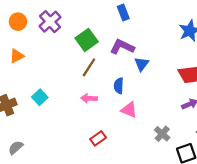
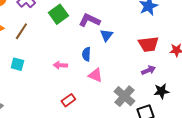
brown line: (89, 67) -> (21, 31), moved
cyan square: (40, 97) -> (17, 64), turned -32
gray cross: (162, 134) -> (124, 96), size x1.5

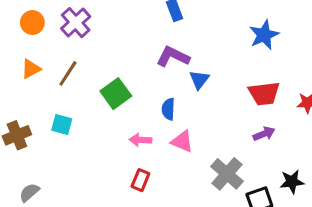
green square: (58, 14) -> (116, 94), moved
pink arrow: (60, 65) -> (140, 140), moved
black star: (161, 91) -> (292, 182), moved
red rectangle: (68, 100) -> (140, 180), turned -32

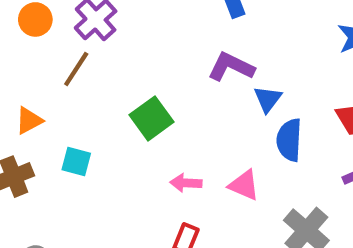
orange triangle: (31, 69) -> (29, 121), moved
brown line: (68, 73) -> (76, 69), moved
blue semicircle: (168, 109) -> (289, 140), moved, size x1.4

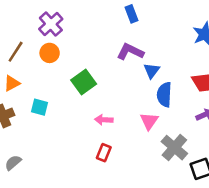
orange circle: (35, 19) -> (50, 53), moved
brown line: (76, 69) -> (16, 52), moved
pink triangle: (244, 185) -> (149, 121), moved, turned 42

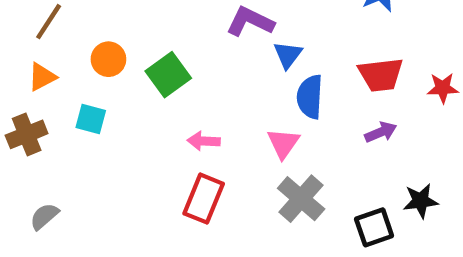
orange circle: (50, 53) -> (108, 59), moved
gray cross: (174, 148) -> (301, 199), moved
red rectangle: (104, 153) -> (204, 199), size x1.5

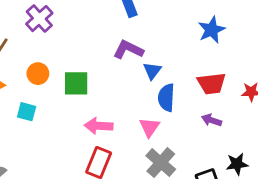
green square: (168, 75) -> (76, 83), turned 36
purple arrow: (381, 132) -> (212, 120), turned -138
pink arrow: (204, 141) -> (99, 126), size x1.4

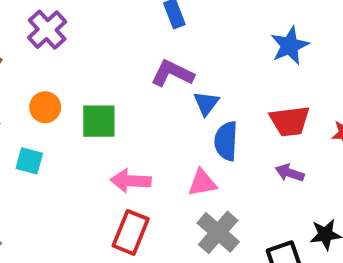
pink triangle: (149, 127) -> (202, 183), turned 45

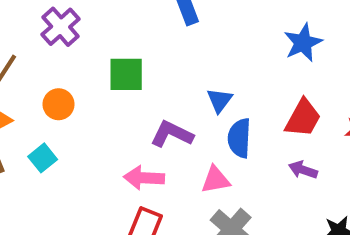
purple L-shape: (172, 73) -> (172, 134), moved
green square: (99, 121) -> (126, 74), moved
red trapezoid: (290, 121) -> (303, 118), turned -54
cyan square: (29, 161) -> (43, 158), turned 36

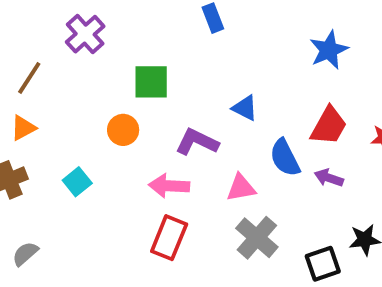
blue triangle: (220, 100) -> (245, 108), turned -40
orange circle: (59, 104) -> (123, 130), moved
blue semicircle: (239, 138) -> (285, 158), moved, turned -30
cyan square: (43, 158) -> (77, 182), moved

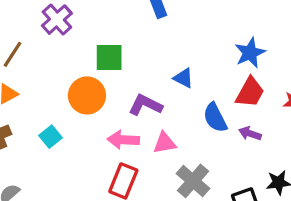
blue star: (329, 50) -> (250, 53), moved
orange circle: (123, 130) -> (87, 95), size x1.5
pink triangle: (241, 188) -> (165, 143), moved

